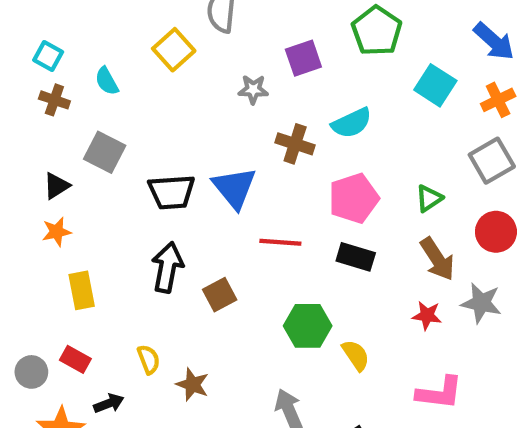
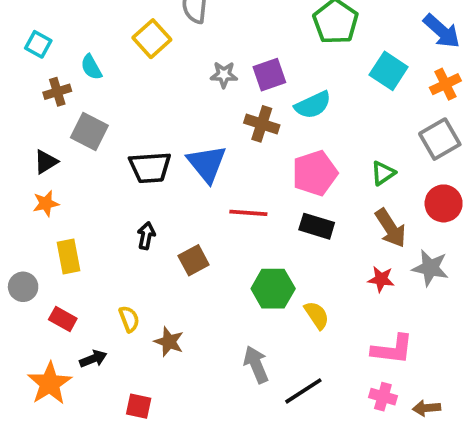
purple square: (303, 58) -> (269, 75), moved
brown cross: (54, 100) -> (57, 92), moved, turned -36
black arrow: (167, 267) -> (146, 236), size x0.6
gray circle: (31, 372) -> (23, 287), moved

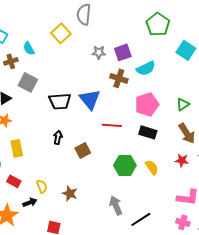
yellow semicircle: (317, 315) -> (152, 167), moved
yellow semicircle: (129, 319) -> (42, 186), moved

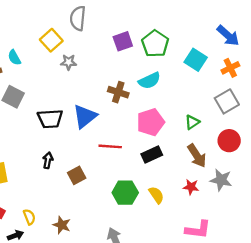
green pentagon: (158, 24) -> (155, 44), moved
gray star: (99, 52) -> (69, 62), moved
purple square: (123, 52) -> (123, 41), moved
blue triangle: (90, 99) -> (85, 116), turned 30
black rectangle: (148, 132) -> (152, 155), turned -42

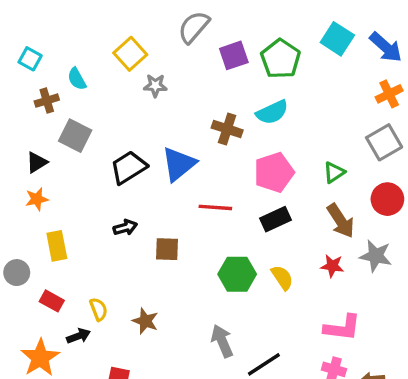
gray semicircle: (78, 18) -> (194, 27), moved, turned 35
cyan square: (196, 60) -> (337, 39), moved
black trapezoid: (50, 119) -> (129, 167), turned 152
black arrow: (48, 160) -> (125, 227), turned 63
brown square: (77, 175) -> (167, 249), turned 30

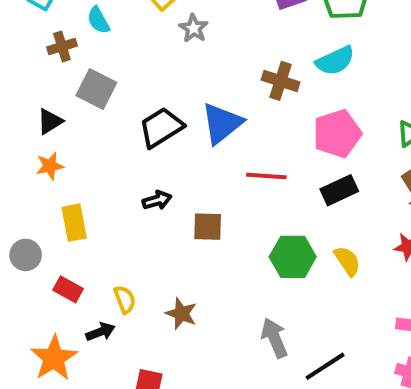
gray star: (155, 86) -> (194, 28), turned 30

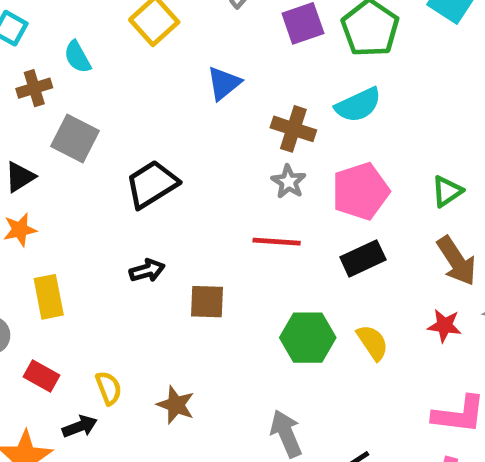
gray star: (194, 28) -> (289, 182), moved
blue triangle: (222, 123) -> (224, 83), moved, size x0.7

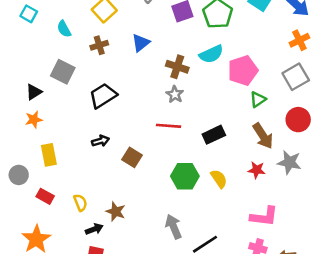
brown cross: (34, 88) -> (99, 45), moved
pink pentagon: (361, 191) -> (243, 70), moved
brown square: (207, 302) -> (132, 157), turned 30
black arrow: (80, 426) -> (94, 229), moved

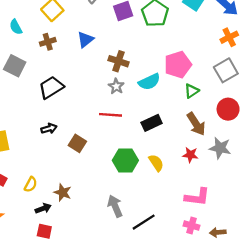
cyan semicircle: (211, 54) -> (149, 82), moved
yellow semicircle: (80, 203) -> (31, 184), turned 49

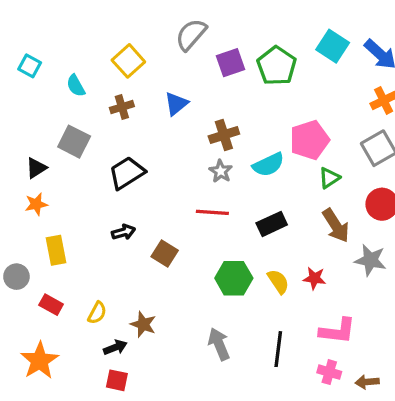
brown cross: (119, 61) -> (224, 135), turned -36
red star: (190, 155) -> (314, 278), moved
black line: (144, 222) -> (278, 349), moved, turned -50

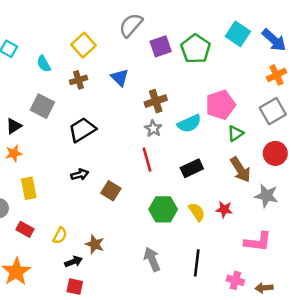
blue triangle: (176, 104) -> (120, 77), turned -36
red line: (212, 212) -> (147, 160), turned 70
pink L-shape: (338, 331) -> (258, 242), moved

